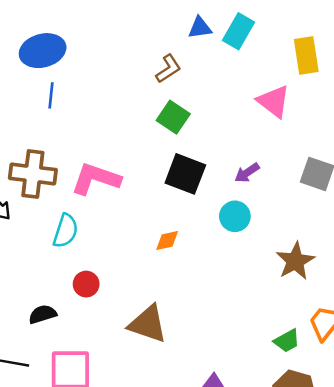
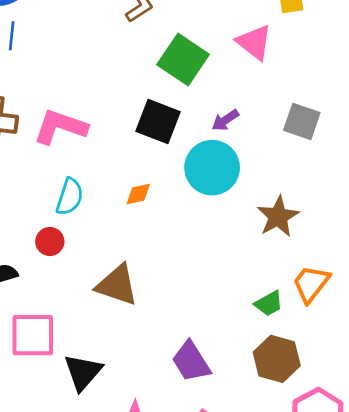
green square: (173, 117) -> (183, 59), moved, size x1.4
cyan circle: (235, 216) -> (212, 168), size x1.6
cyan semicircle: (66, 231) -> (70, 197), moved

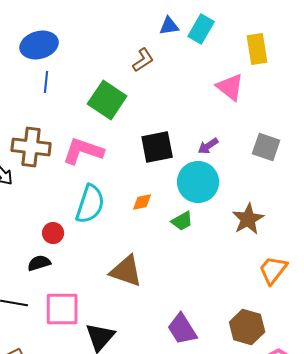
green square: (183, 59) -> (107, 100), moved
black square: (158, 121) -> (157, 147), turned -32
cyan semicircle: (70, 197) -> (90, 204), size x1.4
red circle: (50, 242) -> (53, 233), moved
green trapezoid: (269, 303) -> (182, 221), moved

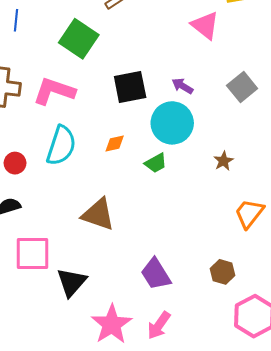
purple arrow: (208, 146) -> (182, 86), turned 65
gray square: (266, 147) -> (242, 87), turned 32
brown star: (248, 219) -> (224, 161), size x0.6
red circle: (53, 233) -> (15, 163), moved
brown hexagon: (247, 327) -> (223, 272), size x0.7

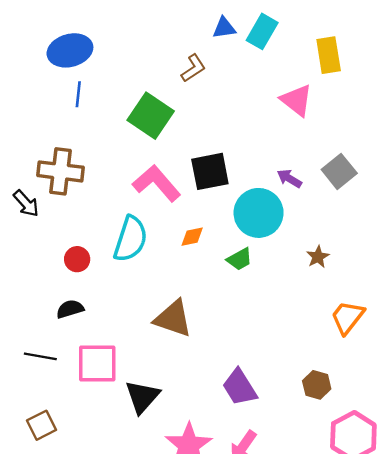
purple arrow: (182, 86) -> (289, 179), moved
pink L-shape: (54, 91) -> (157, 183), moved, turned 30

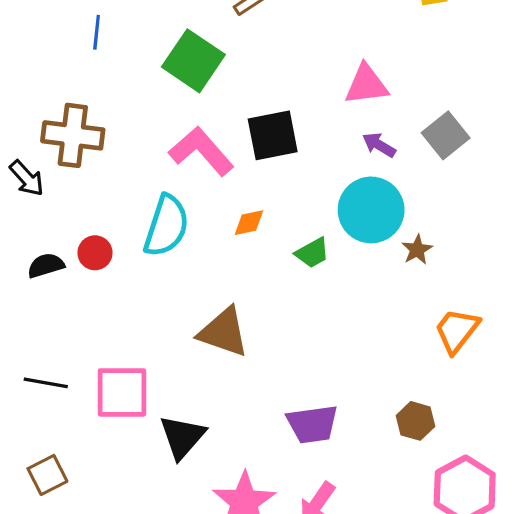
pink triangle: (296, 100) -> (366, 85), moved, turned -45
cyan circle: (259, 213) -> (371, 210), moved
black semicircle: (70, 309) -> (46, 265), moved
purple trapezoid: (240, 387) -> (312, 424), turned -66

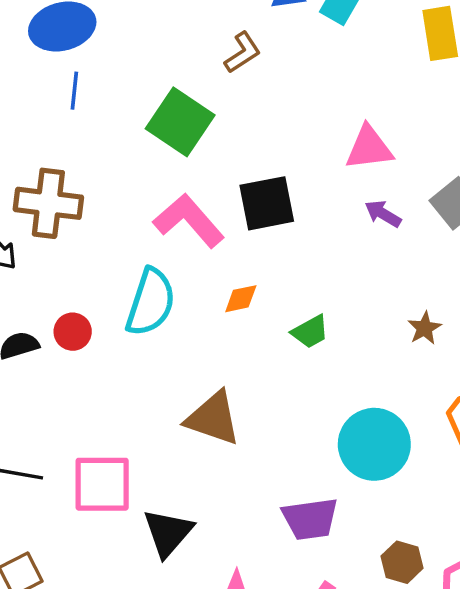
cyan circle: (371, 210) -> (374, 444), moved
brown hexagon: (415, 421) -> (402, 562), moved

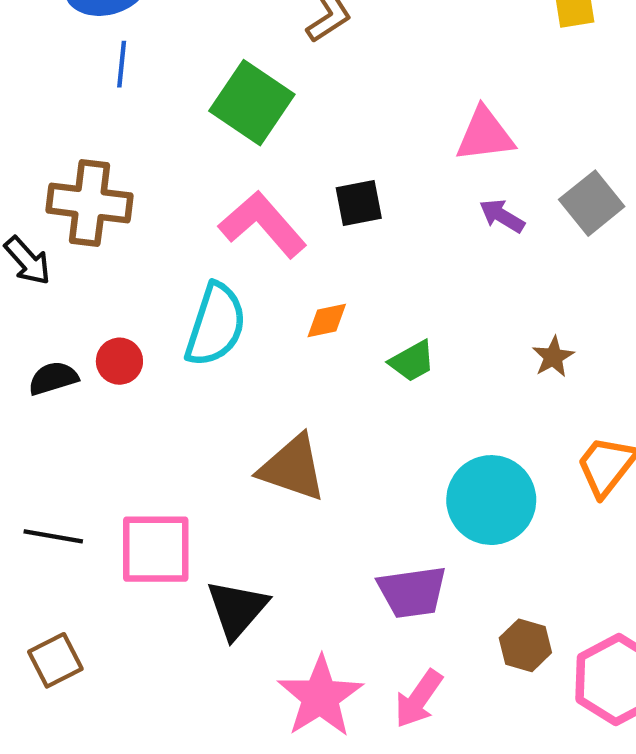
black square: (267, 203) -> (359, 203), size x0.7

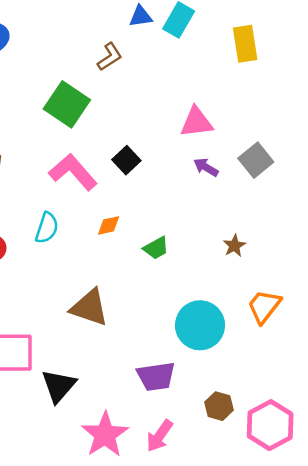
black square: (359, 203) -> (126, 160), turned -32
cyan semicircle: (216, 325) -> (47, 228), size x0.7

